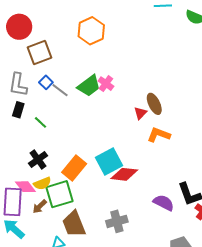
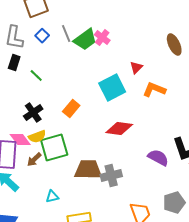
gray line: (60, 90) -> (66, 34), moved, turned 30
brown ellipse: (154, 104) -> (174, 44), moved
cyan square: (109, 161) -> (112, 88), moved
orange rectangle: (74, 168) -> (71, 108), moved, size x0.7
brown trapezoid: (74, 224) -> (88, 170), moved, turned 112

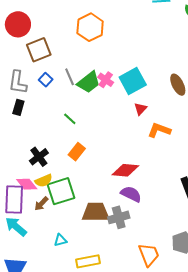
green line: (36, 76) -> (70, 119), moved
cyan square: (112, 88) -> (133, 81), moved
purple semicircle: (158, 158) -> (131, 194), moved

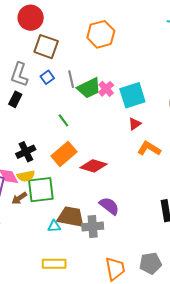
brown square: (39, 50) -> (46, 47), turned 30
orange rectangle: (77, 152) -> (64, 154), size x1.4
red diamond: (125, 170) -> (93, 166), moved
cyan triangle: (60, 240) -> (54, 226), moved

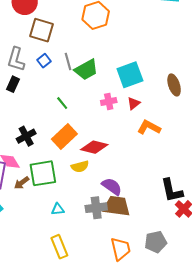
pink cross: (106, 89) -> (109, 101), moved, turned 35
yellow semicircle: (26, 176) -> (80, 167), moved
brown trapezoid: (71, 217) -> (117, 206), moved
yellow rectangle: (54, 264) -> (59, 247), turned 70

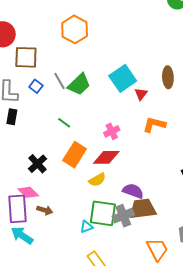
brown ellipse: (174, 85) -> (168, 77), turned 30
pink cross: (109, 101) -> (112, 131), moved
red triangle: (134, 103) -> (141, 94), moved
green square: (43, 173) -> (103, 213), moved, turned 32
brown arrow: (22, 183) -> (45, 210), turned -112

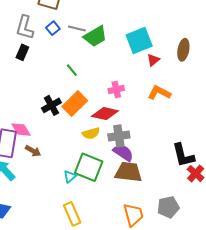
gray line: (59, 81) -> (77, 28), turned -60
black cross: (37, 164) -> (51, 105), moved
gray cross: (123, 216) -> (119, 136), moved
cyan triangle: (86, 227) -> (70, 176), turned -32

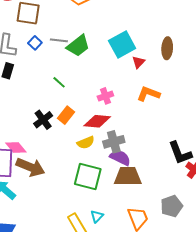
orange rectangle: (75, 104) -> (66, 115), size x0.7
brown arrow: (33, 151) -> (30, 167), size x1.8
cyan triangle: (70, 176) -> (97, 216), moved

